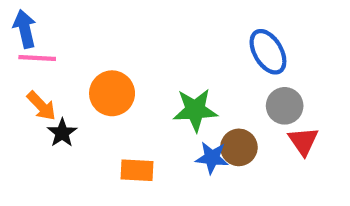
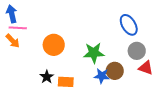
orange arrow: (41, 106) -> (13, 41), moved
black star: (62, 133) -> (47, 77), moved
red triangle: (303, 141) -> (146, 68), turned -35

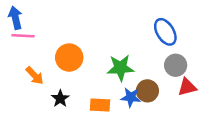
orange arrow: (13, 41) -> (35, 75), moved
red triangle: (146, 68) -> (187, 87), turned -35
orange rectangle: (66, 82) -> (100, 105), moved

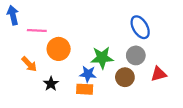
pink line: (23, 36) -> (37, 30), moved
gray circle: (176, 65) -> (136, 55), moved
blue star: (131, 97) -> (88, 74), moved

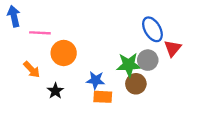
green star: (102, 58) -> (129, 65), moved
red triangle: (159, 74) -> (173, 48), moved, turned -35
orange rectangle: (85, 89) -> (103, 97), moved

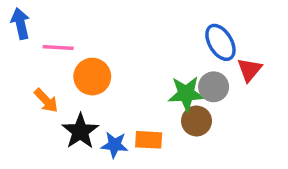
blue star: (96, 80) -> (114, 145), moved
black star: (55, 91) -> (80, 131), size x1.5

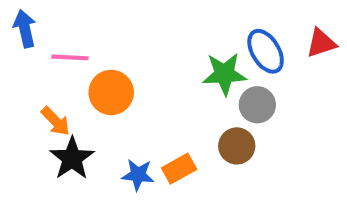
red triangle: (249, 70) -> (321, 43), moved, turned 32
green star: (186, 94) -> (224, 74), moved
black star: (80, 131) -> (72, 158), moved
orange rectangle: (149, 140) -> (179, 169), turned -32

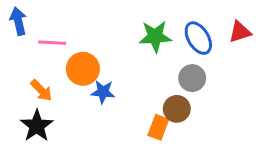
green star: (224, 74) -> (155, 37), moved
black star: (72, 158) -> (37, 126), moved
orange rectangle: (179, 169) -> (158, 127), moved, turned -40
blue star: (138, 175) -> (103, 92), moved

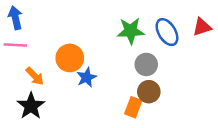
pink line: (52, 43) -> (15, 45), moved
gray circle: (192, 78) -> (146, 64), moved
blue star: (103, 92) -> (87, 77), turned -30

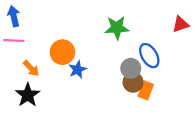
blue ellipse: (167, 32) -> (149, 56), moved
gray circle: (146, 64) -> (131, 68), moved
orange rectangle: (133, 107) -> (146, 90), moved

